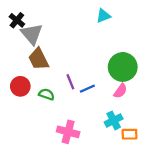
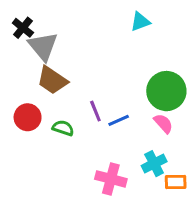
brown trapezoid: (38, 59) -> (52, 80), turned -30
pink semicircle: (120, 91) -> (163, 123), turned -77
pink cross: (68, 132) -> (111, 179), moved

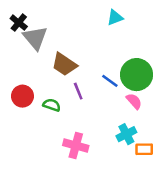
brown trapezoid: (52, 80) -> (64, 64), moved
blue line: (119, 120) -> (110, 81), moved, turned 60
pink cross: (111, 179) -> (76, 146), moved

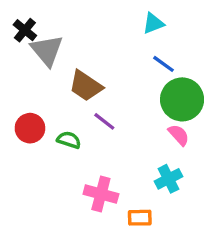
blue line: (110, 81) -> (163, 64), moved
purple line: (78, 91) -> (104, 121), turned -30
orange rectangle: (144, 149) -> (140, 218), moved

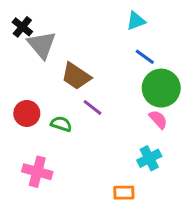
pink cross: (101, 194) -> (37, 172), moved

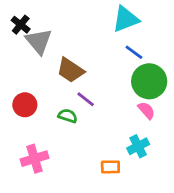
cyan triangle: (136, 21) -> (126, 19), size x1.5
green semicircle: (61, 124) -> (68, 116), moved
pink cross: (37, 172) -> (35, 159), turned -32
orange rectangle: (124, 193) -> (110, 167), moved

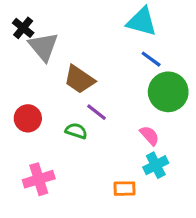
cyan triangle: (126, 19) -> (142, 22), turned 36
pink semicircle: (146, 110) -> (149, 136), moved

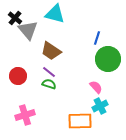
cyan triangle: (142, 22) -> (55, 14), moved
blue line: (151, 59) -> (97, 38), turned 72
purple line: (96, 112) -> (49, 72), moved
orange rectangle: (125, 189) -> (80, 121), size x1.6

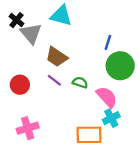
green semicircle: (49, 84) -> (80, 82), moved
pink semicircle: (96, 87) -> (107, 97), size x1.5

